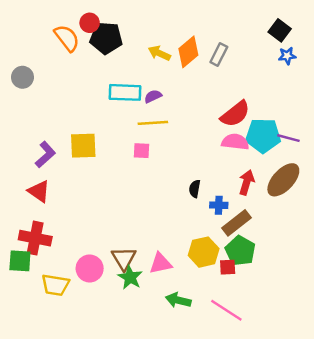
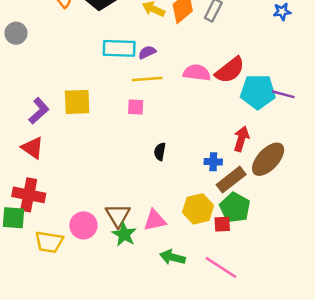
pink semicircle: (235, 142) -> (197, 73), moved
brown ellipse: (283, 180) -> (268, 159), moved
black semicircle: (195, 189) -> (160, 152), moved

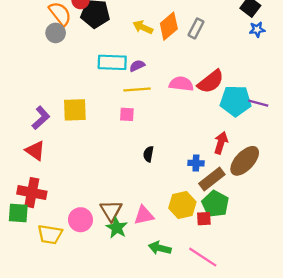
gray circle: (16, 33) -> (56, 33), moved

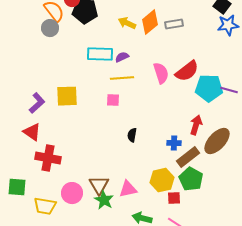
gray rectangle: (196, 28) -> (174, 24), turned 54
blue star: (257, 30) -> (228, 25), size x1.5
pink semicircle: (181, 84) -> (161, 73), turned 65
red cross: (32, 193) -> (48, 158), moved
red square: (204, 219) -> (174, 198), moved

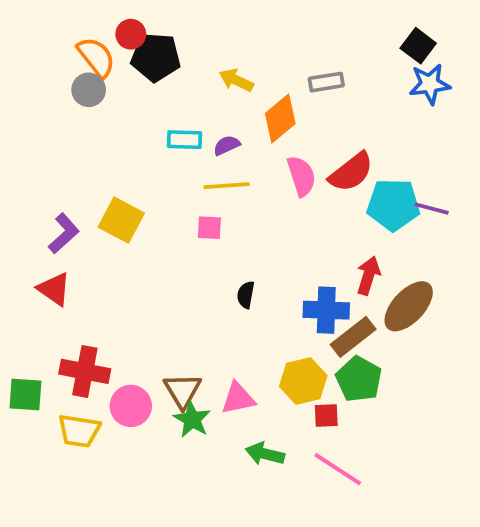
orange diamond: (150, 22) -> (280, 119), moved
cyan rectangle: (100, 54) -> (184, 140), size x0.7
yellow square: (67, 96) -> (121, 220), turned 30
blue cross: (174, 143) -> (326, 310), size x1.6
red cross: (48, 158) -> (85, 371), moved

